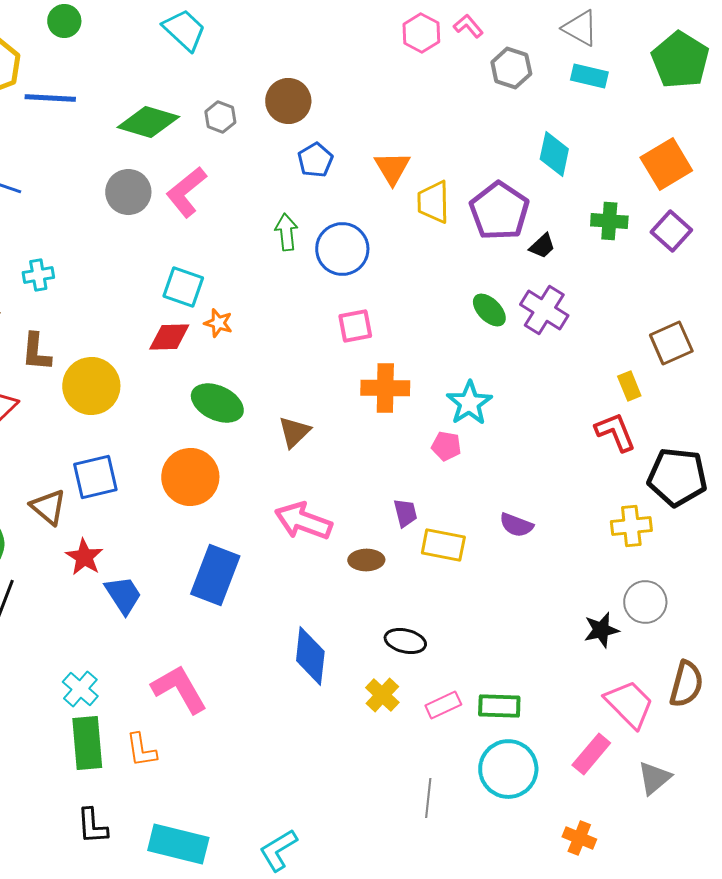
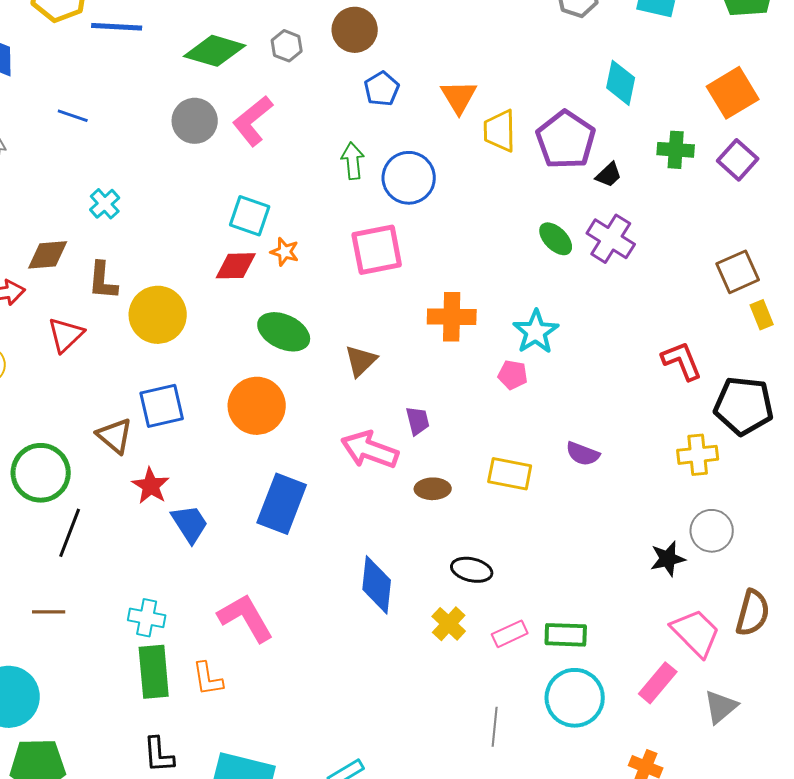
cyan cross: (38, 275) -> (105, 204), turned -32
pink square: (355, 326) -> (377, 250), moved, size x1.5
yellow rectangle: (629, 386) -> (762, 315), moved
purple trapezoid: (405, 513) -> (418, 421), moved
cyan cross: (80, 689) -> (147, 618), turned -30

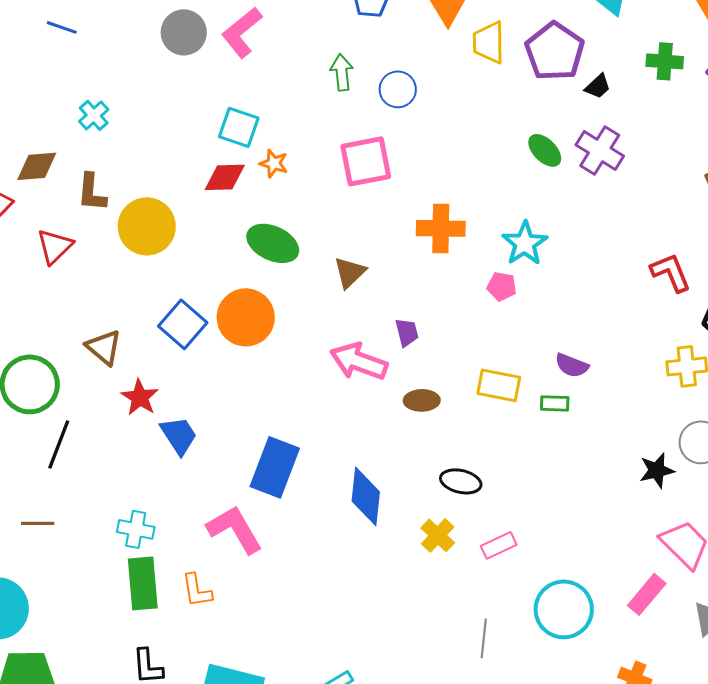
blue circle: (409, 178) -> (398, 89), size x0.7
blue square: (162, 406) -> (183, 324), moved, turned -36
blue rectangle: (282, 504) -> (275, 467), moved
green rectangle: (566, 635) -> (555, 403), moved, size x0.7

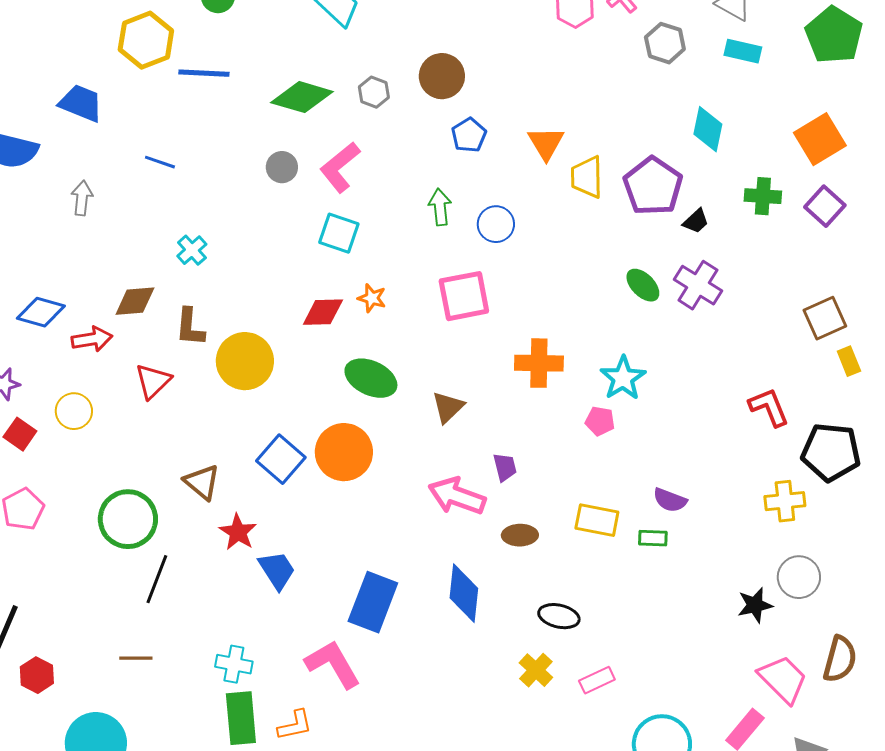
gray circle: (184, 32) -> (282, 167), size x0.7
cyan square: (239, 127) -> (339, 233), moved
blue diamond: (366, 496) -> (464, 593), moved
orange L-shape: (197, 590) -> (295, 725), turned -93

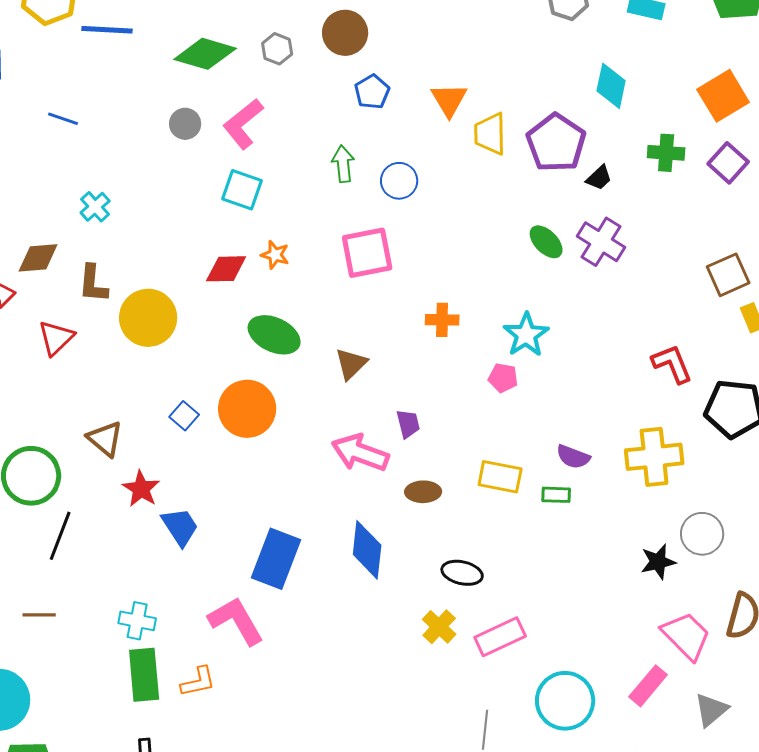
orange cross: (539, 363) -> (442, 320), size x0.7
blue square: (281, 459) -> (184, 416), size x0.6
yellow cross: (785, 501) -> (654, 457), moved, size x1.4
pink rectangle: (597, 680) -> (500, 637), size x1.4

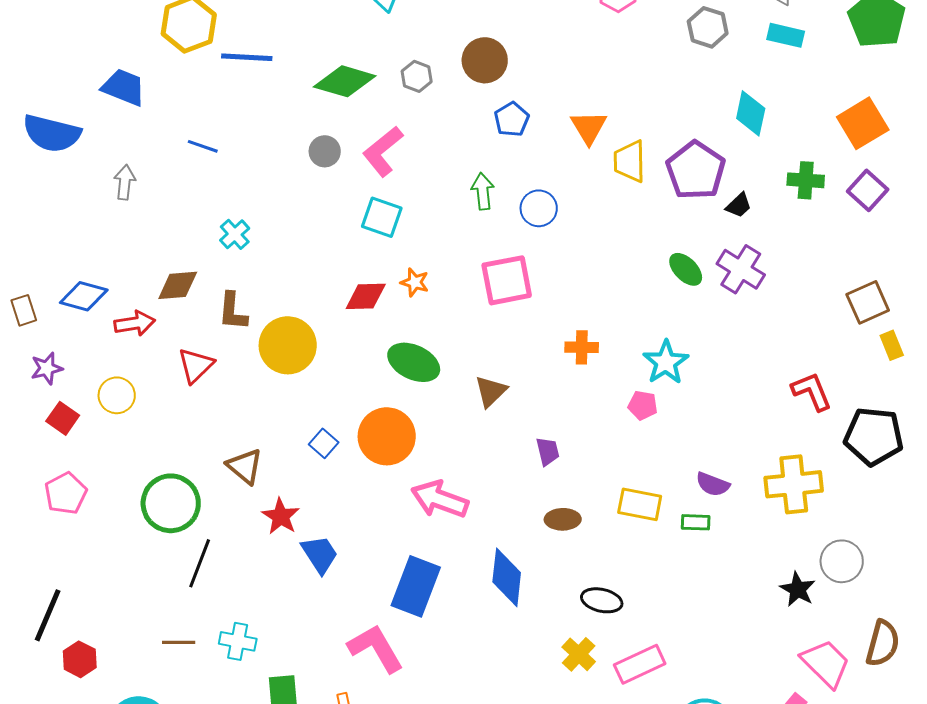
pink arrow: (360, 453) -> (440, 499), moved
black star: (658, 562) -> (798, 589), turned -30
cyan cross: (137, 621) -> (238, 641), moved

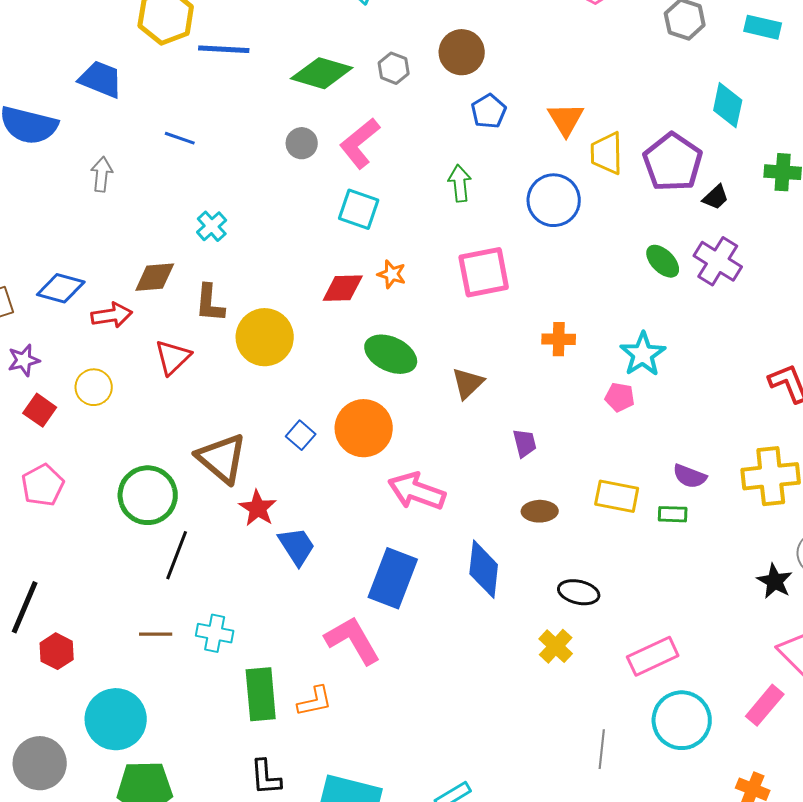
blue circle: (539, 208) -> (554, 200), moved, size x1.4
brown triangle: (245, 466) -> (222, 458), size x1.4
pink rectangle: (640, 664) -> (653, 656), moved

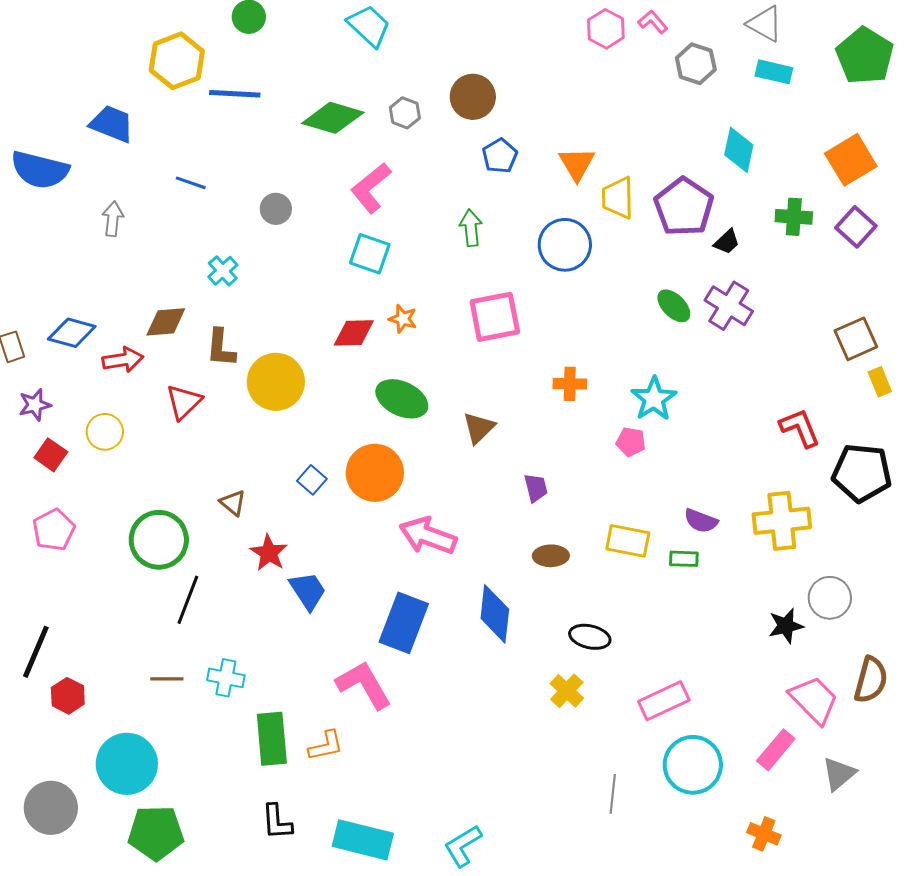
gray circle: (302, 143) -> (276, 209), moved
brown triangle: (222, 458) -> (233, 503), size x0.5
black star: (775, 581) -> (786, 626), turned 30

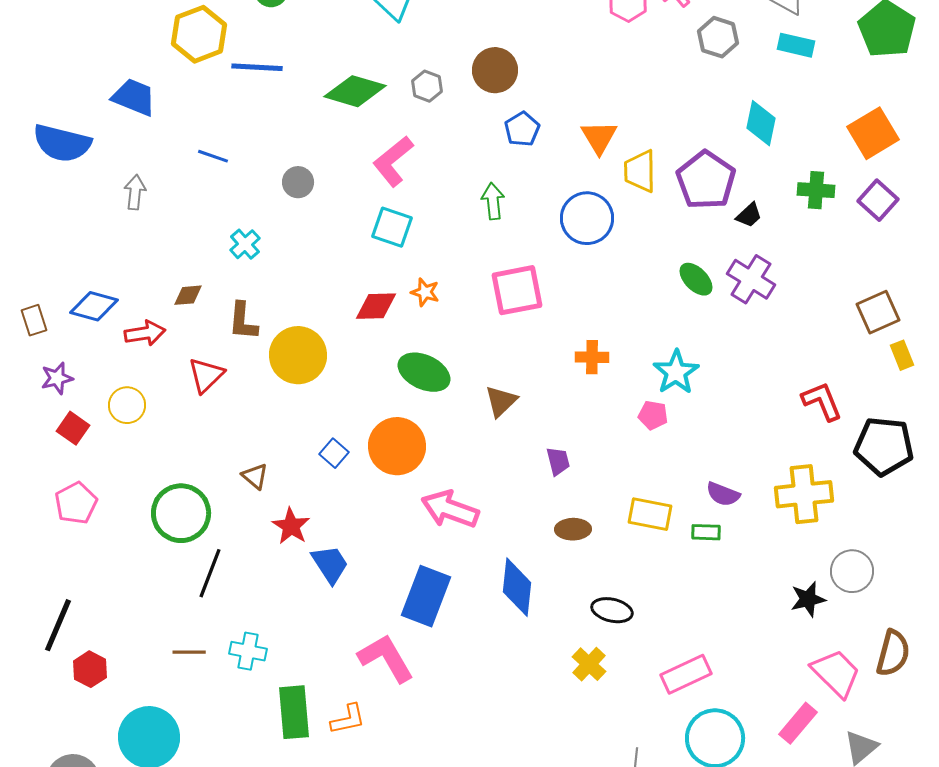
brown diamond: (166, 322) -> (188, 295), size x0.7

